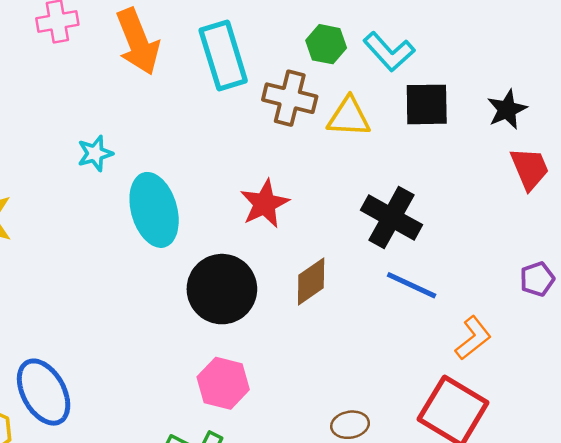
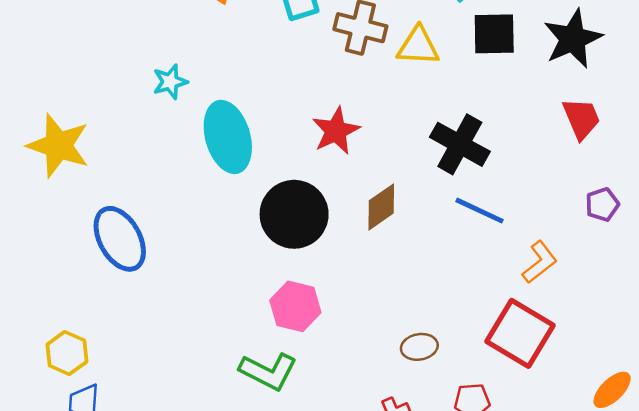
black star: (507, 109) -> (573, 39), size x1.5
red trapezoid: (530, 168) -> (581, 119), moved
blue ellipse: (44, 392) -> (120, 239), moved

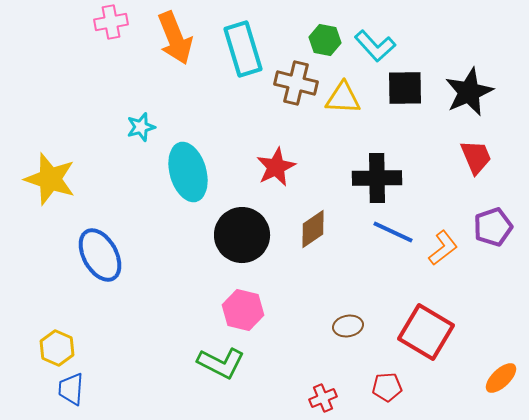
black cross: (460, 144) -> (377, 178), turned -30
purple pentagon: (602, 204) -> (493, 227), size x1.4
orange L-shape: (540, 262) -> (443, 248), moved
brown ellipse: (419, 347) -> (348, 326), moved

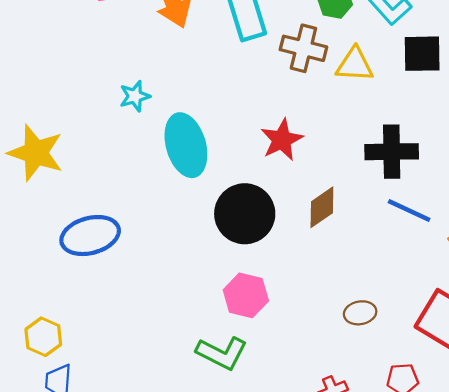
blue ellipse: (100, 255) -> (90, 236), turned -76

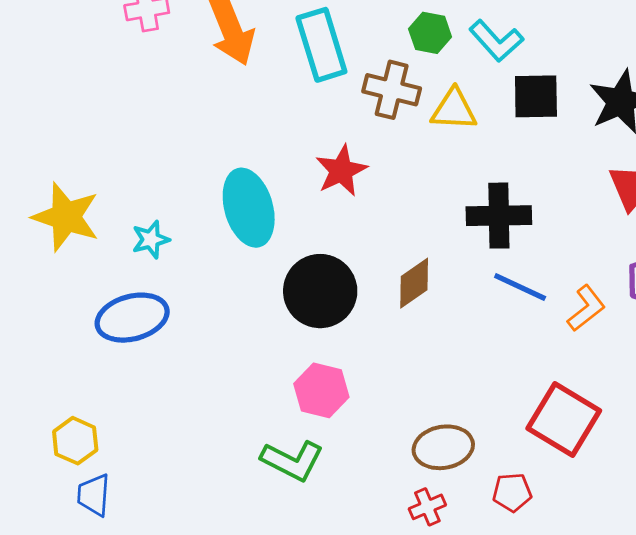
cyan star: (135, 96) -> (151, 239), moved
red star: (282, 140) -> (341, 171), moved
brown ellipse: (360, 313) -> (443, 447), moved, size x1.5

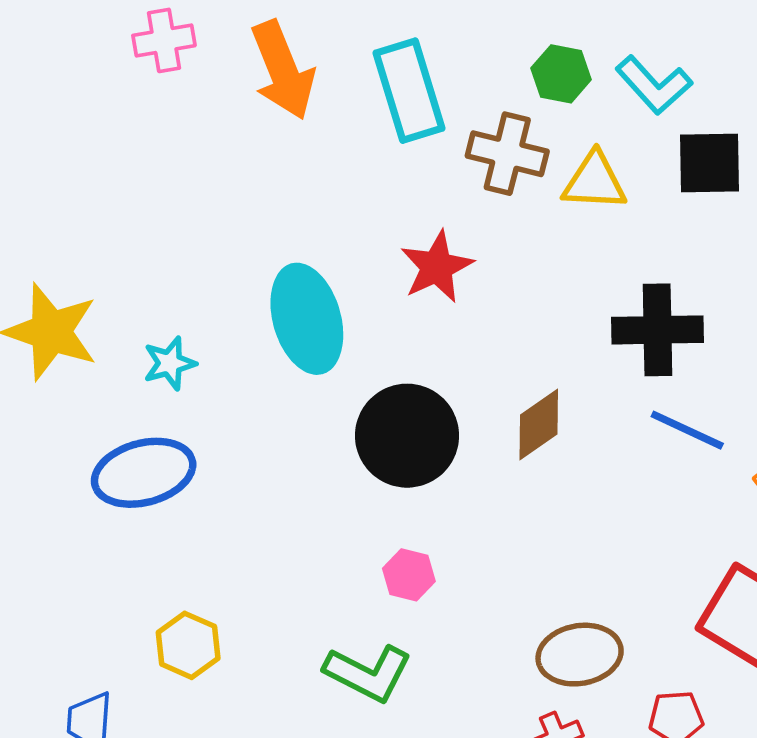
pink hexagon: (321, 390) -> (409, 575), size x0.7
yellow hexagon: (75, 441) -> (188, 645), moved

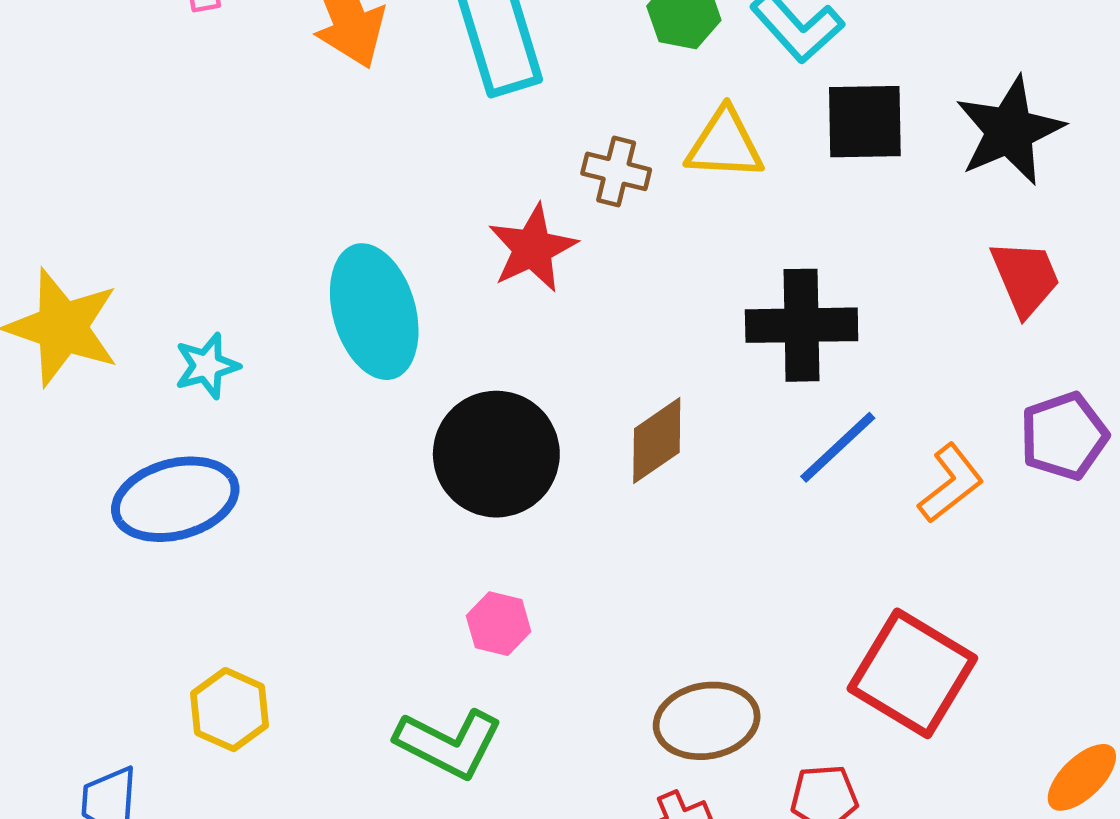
brown cross: (507, 154) -> (616, 171), moved, size x0.7
blue line: (687, 430) -> (838, 447), turned -68

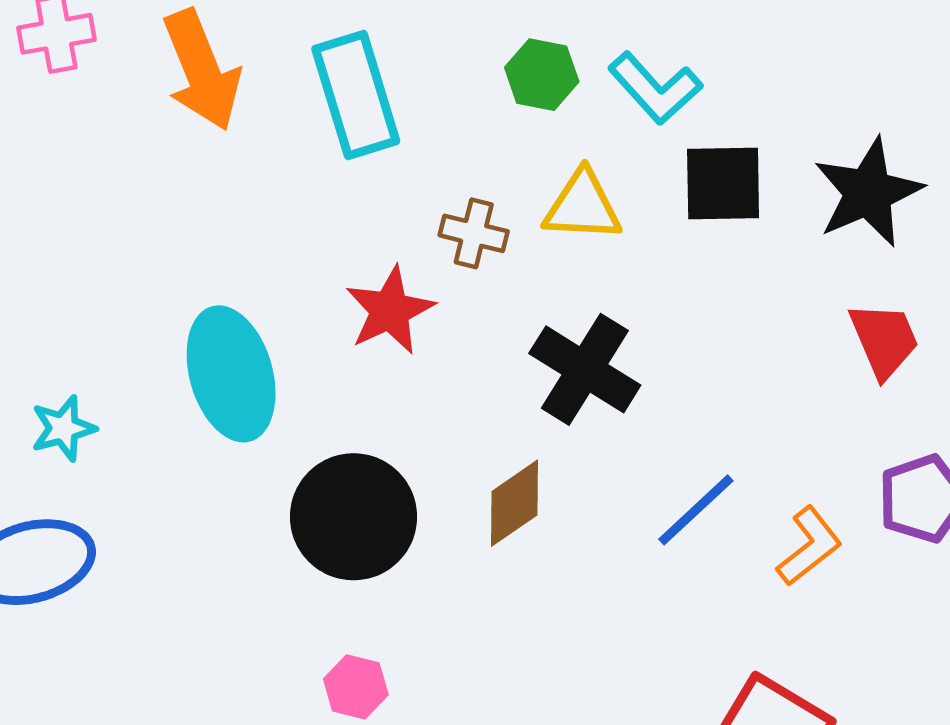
black cross: (802, 325) -> (585, 369), moved, turned 33

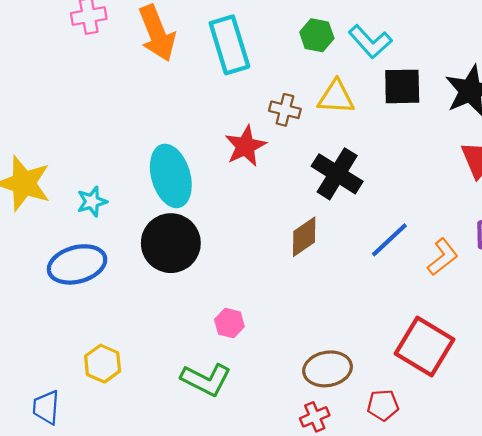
black circle: (354, 517) -> (171, 243), moved

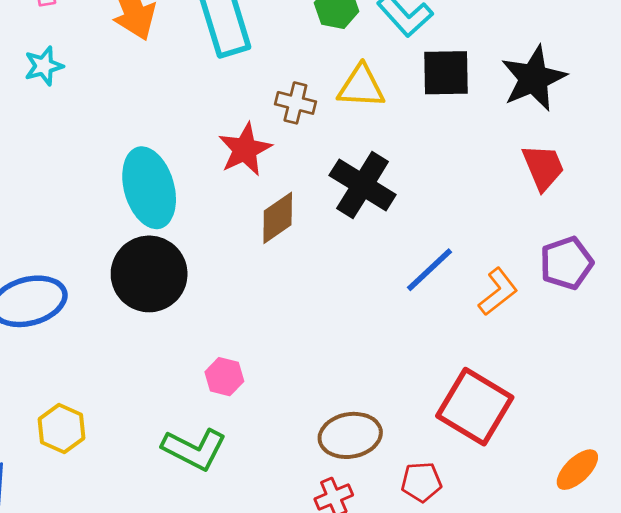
cyan star: (92, 202) -> (44, 66), moved
brown diamond: (304, 237) -> (278, 218), moved

